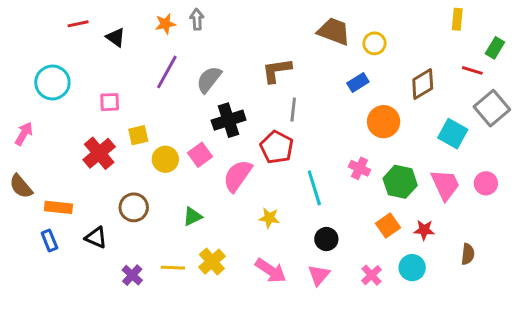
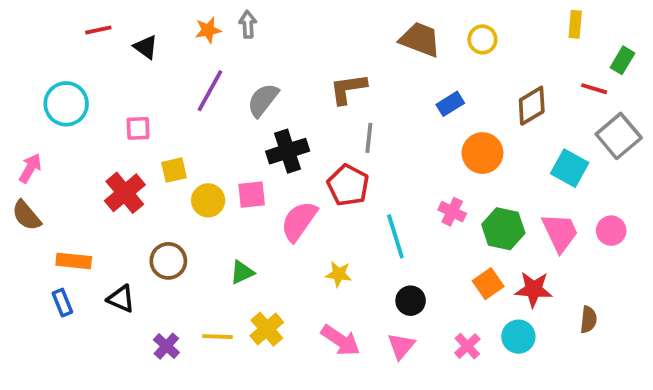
yellow circle: (375, 43) -> (482, 39), moved
pink square: (200, 155) -> (252, 195), turned 30
brown semicircle: (21, 186) -> (26, 215), moved
red star: (424, 230) -> (534, 289), size x1.4

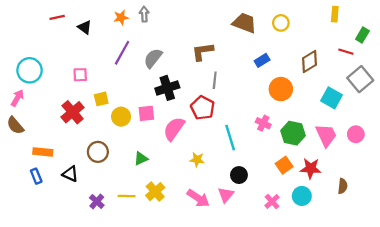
cyan circle: (66, 104) -> (30, 70), moved
pink triangle: (401, 346) -> (226, 195), moved

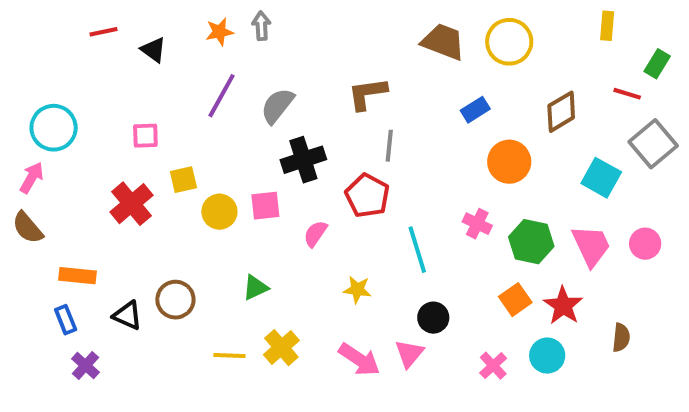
yellow circle: (281, 23) -> (509, 42), size x1.5
pink semicircle: (174, 129) -> (315, 234), size x0.6
brown circle: (98, 152) -> (175, 300), moved
red star: (311, 168) -> (563, 306), turned 30
purple cross: (97, 201) -> (86, 366), moved

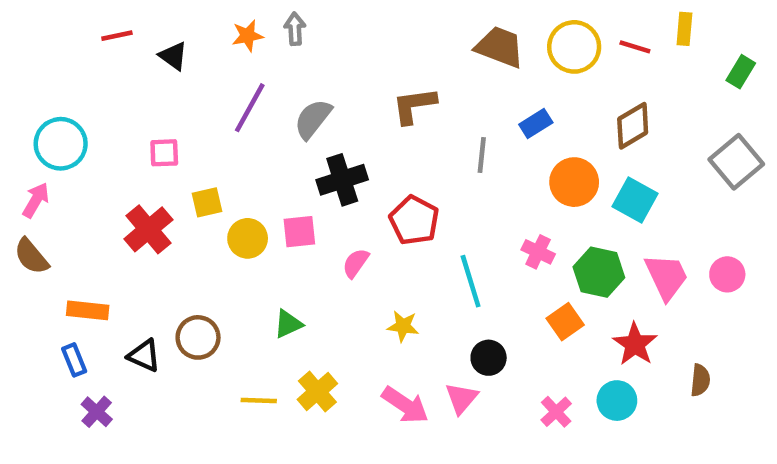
red line: (627, 94) -> (635, 47), moved
gray line: (389, 146) -> (482, 155), moved
cyan square: (601, 178) -> (635, 200), moved
orange square: (515, 300) -> (565, 322), moved

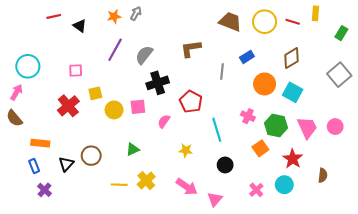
gray arrow: (295, 29) -> (136, 13), turned 32
black triangle: (144, 355) -> (66, 164), turned 49
pink triangle: (462, 398) -> (215, 199), moved

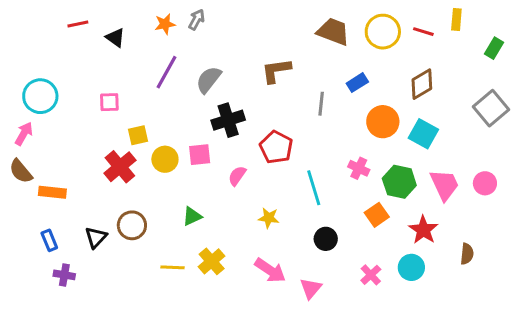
red cross: (68, 106) -> (120, 167), moved
orange rectangle: (40, 143) -> (52, 192), moved
purple cross: (44, 190) -> (64, 275), turned -32

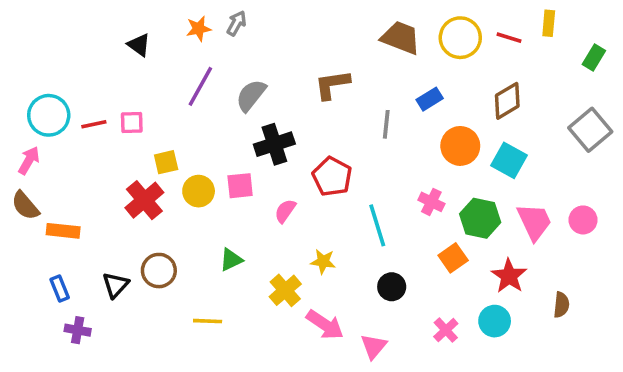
red line: (78, 24) -> (94, 124), moved
yellow cross: (212, 261) -> (285, 290), moved

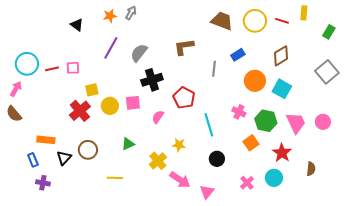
orange rectangle: (63, 231) -> (46, 140), moved

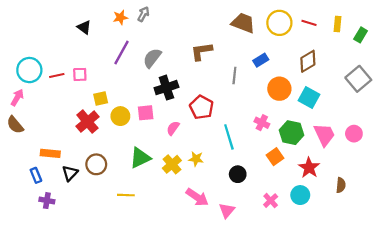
yellow rectangle: (304, 13) -> (338, 24), moved
green triangle: (128, 144) -> (140, 158), size x1.5
yellow cross: (158, 161) -> (172, 164), moved

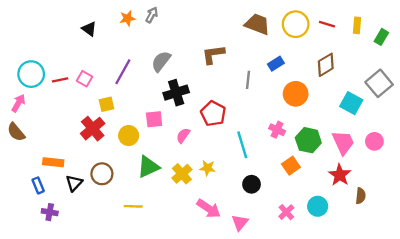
purple line: (121, 52) -> (123, 72), moved
pink square: (80, 74) -> (85, 79), turned 32
cyan square: (309, 97) -> (351, 103), moved
yellow circle: (120, 116) -> (129, 136), moved
red star: (309, 168) -> (340, 175), moved

